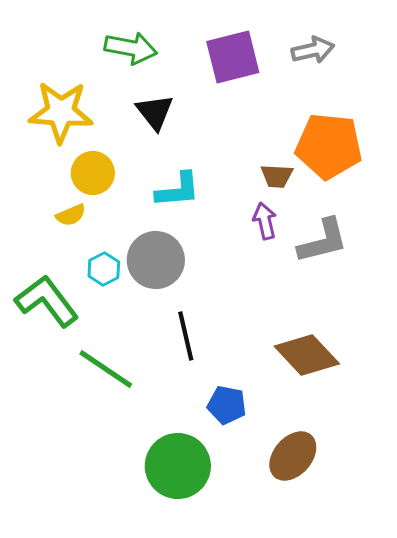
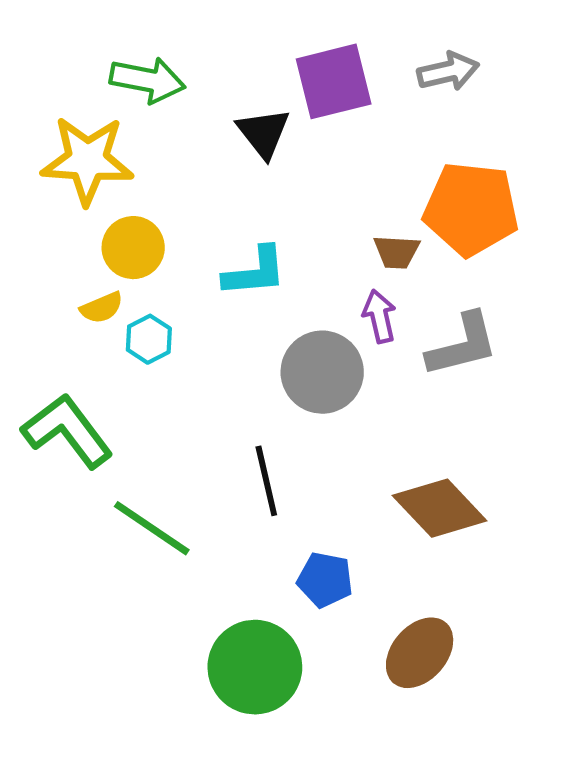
green arrow: (131, 48) -> (147, 80), moved
black triangle: (155, 112) -> (263, 133), moved
gray circle: (156, 260) -> (322, 372), moved
cyan hexagon: (104, 269) -> (149, 339), moved

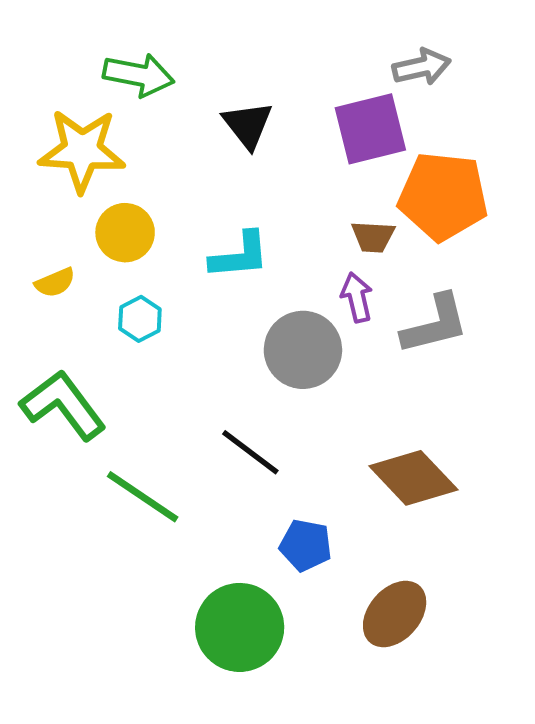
purple square: (334, 81) -> (370, 129), moved
yellow semicircle: (102, 308) -> (55, 282), moved
black line: (266, 481) -> (250, 452), turned -40

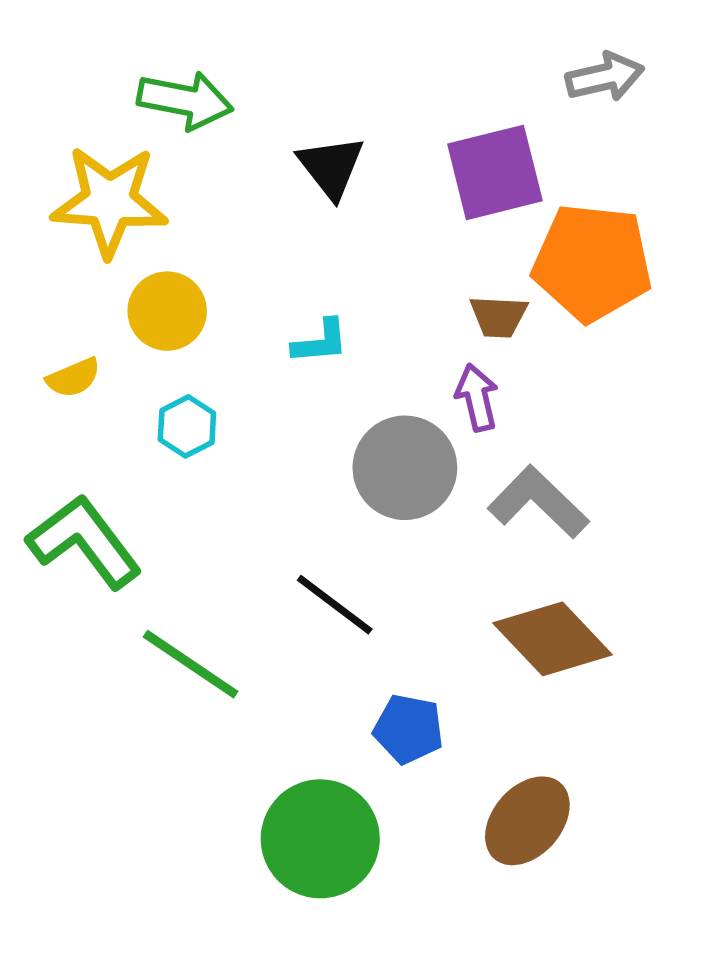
gray arrow: (422, 67) -> (605, 77), moved
cyan L-shape: (240, 256) -> (320, 342), size x0.7
gray L-shape: (435, 324) -> (538, 502), moved, turned -122

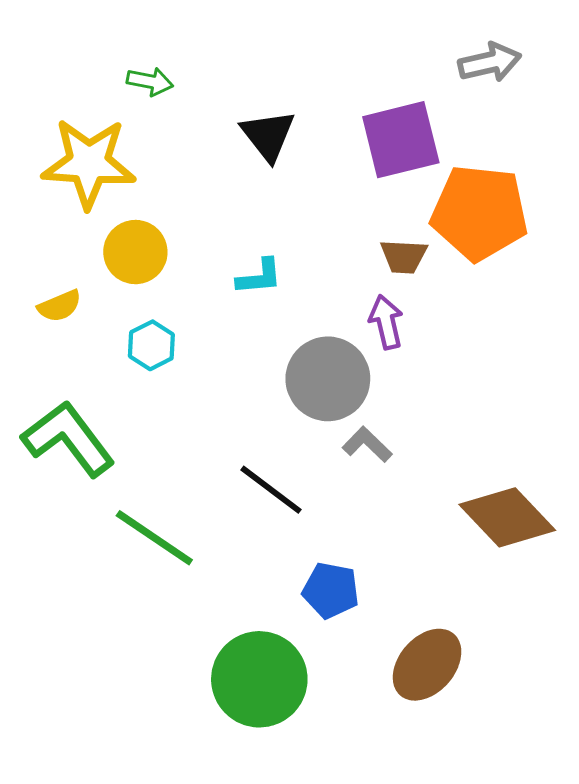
green arrow: (185, 100) -> (150, 81), size x0.6
gray L-shape: (538, 502) -> (367, 444), moved, size x0.6
brown diamond: (553, 639) -> (507, 517), moved

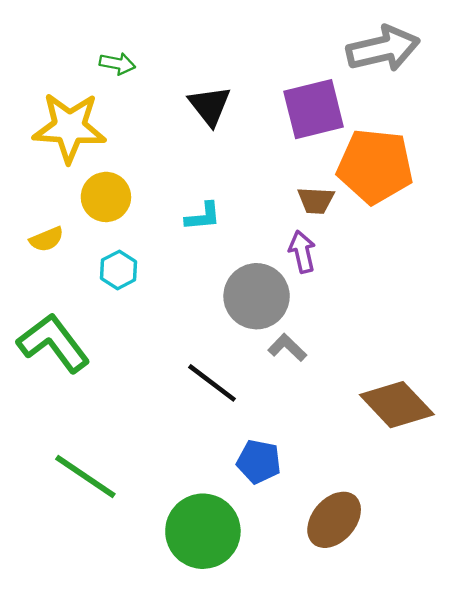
gray arrow: (490, 62) -> (383, 49), size x1.5
green line: (154, 538) -> (85, 476), moved

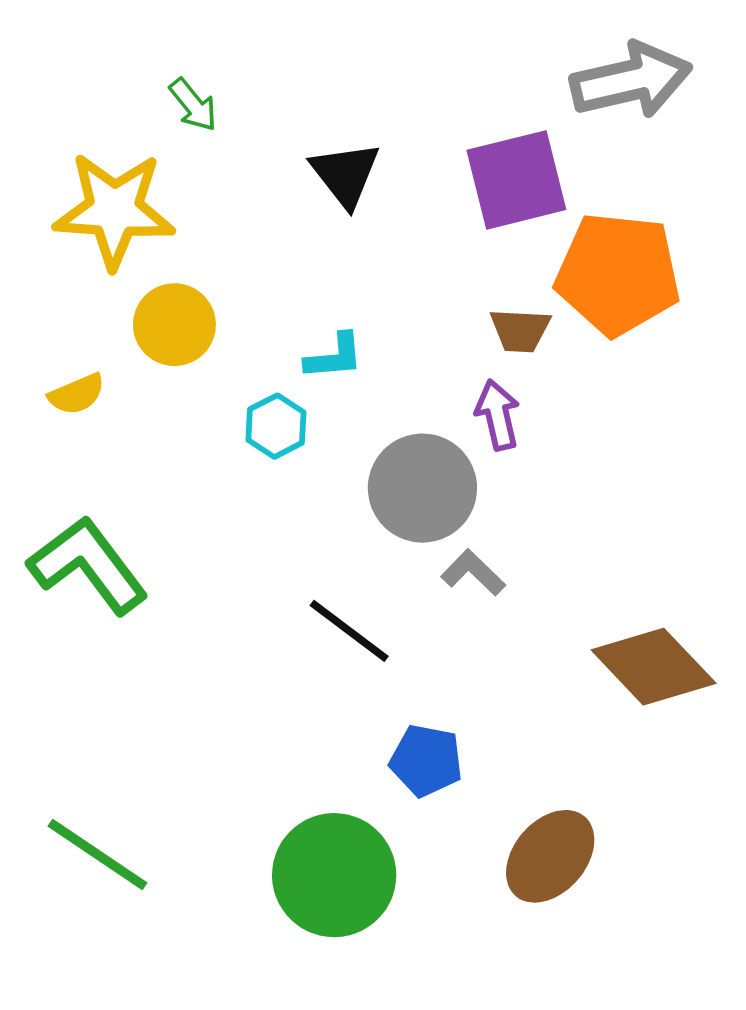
green arrow: (117, 64) -> (193, 105), turned 40
cyan hexagon: (118, 270) -> (276, 426), moved
green line: (85, 476) -> (97, 854), moved

